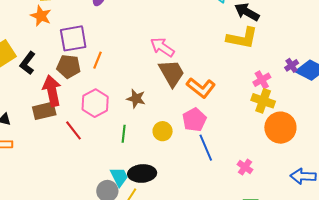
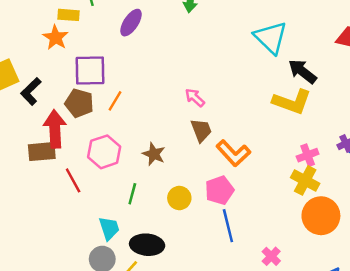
pink arrow: (162, 47) -> (195, 98), size x0.7
brown trapezoid: (172, 73) -> (201, 130), size x0.7
cyan trapezoid: (119, 177) -> (109, 228), moved

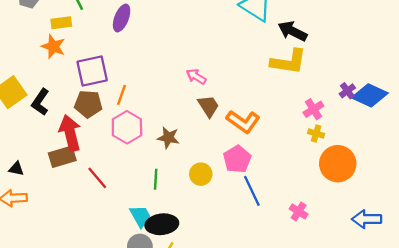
pink hexagon: (104, 152) -> (127, 127), moved
yellow cross: (305, 180) -> (316, 133), size x0.6
black ellipse: (147, 245) -> (162, 224), moved

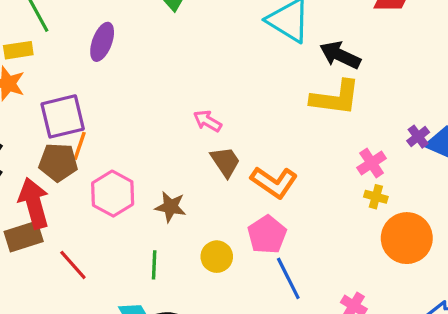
orange line: (121, 95) -> (80, 146), moved

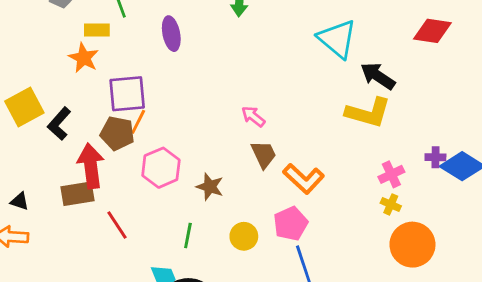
purple ellipse: (102, 42) -> (171, 34), turned -40
purple cross: (418, 137) -> (435, 157), turned 30

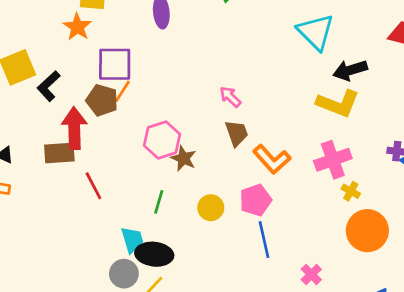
black arrow: (378, 76) -> (350, 70), turned -56
pink hexagon: (161, 168) -> (162, 140), moved
pink cross: (391, 174) -> (333, 160), moved, size x1.5

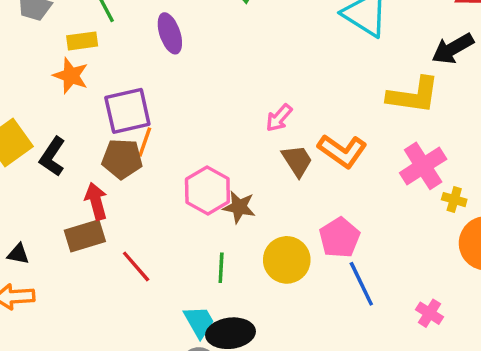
black arrow: (350, 70) -> (453, 49), moved
pink arrow: (230, 97) -> (279, 118), turned -80
red arrow: (74, 128) -> (96, 201), size x0.7
orange L-shape: (272, 159) -> (342, 151), moved
yellow circle: (211, 208) -> (287, 260), size x1.4

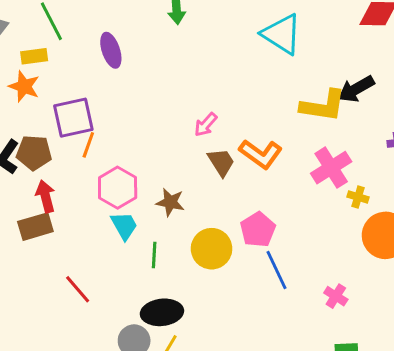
black arrow: (453, 49) -> (356, 89), moved
brown pentagon: (122, 159) -> (34, 153), moved
pink hexagon: (207, 190) -> (118, 188), moved
red line: (136, 266) -> (78, 289), moved
cyan trapezoid: (199, 322) -> (124, 226), moved

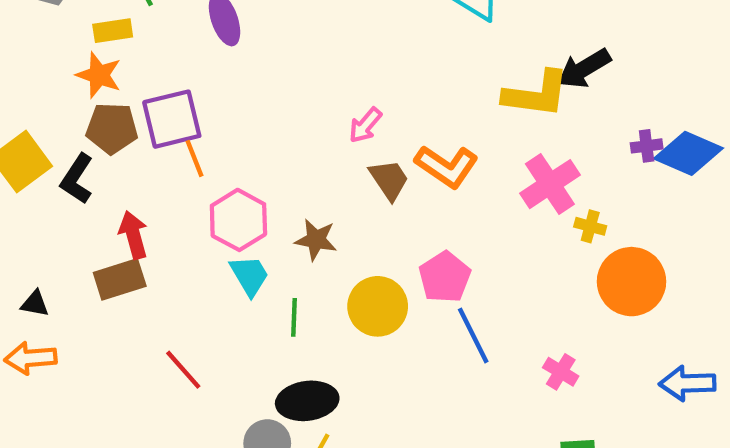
orange line: (88, 145) -> (194, 158), turned -40
brown pentagon: (34, 153) -> (112, 128), moved

